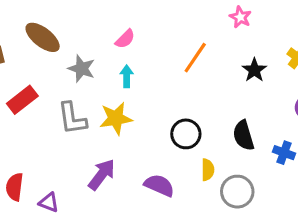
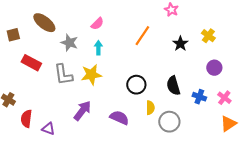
red rectangle: (22, 100) -> (31, 63), turned 66

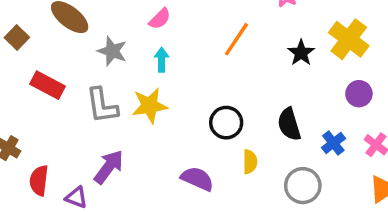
brown square: (13, 35) -> (17, 37), turned -32
yellow cross: (208, 36) -> (349, 39), size x1.6
blue cross: (199, 97) -> (333, 143), turned 32
purple arrow: (82, 111) -> (109, 167), moved
gray circle: (169, 122) -> (303, 186), moved

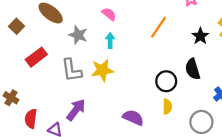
pink semicircle: (160, 19) -> (109, 14), turned -96
red rectangle: (48, 85) -> (36, 57), turned -65
black circle: (226, 123) -> (166, 81), moved
black semicircle: (289, 124) -> (193, 69), moved

